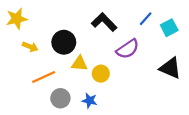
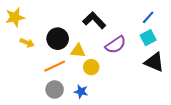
blue line: (146, 19) -> (148, 17), moved
cyan square: (169, 28) -> (148, 38), moved
yellow triangle: (79, 64) -> (78, 51), moved
orange line: (44, 77) -> (55, 66), moved

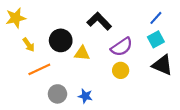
yellow arrow: (27, 43) -> (29, 45), turned 32
orange line: (55, 66) -> (39, 69), moved
yellow circle: (91, 67) -> (121, 70), moved

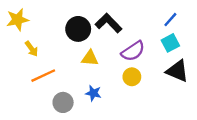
black circle: (61, 40) -> (78, 29), moved
blue star: (85, 96) -> (93, 93), moved

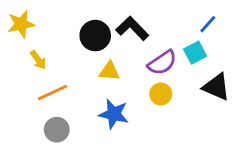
cyan square: (170, 43) -> (195, 53), moved
blue star: (93, 93) -> (114, 114), size x1.5
gray circle: (63, 102) -> (57, 130), moved

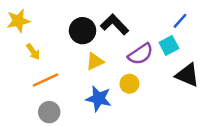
yellow triangle: (109, 71) -> (95, 62), turned -30
yellow circle: (161, 94) -> (129, 84), moved

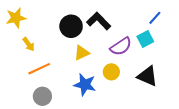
black triangle: (187, 75) -> (147, 76), moved

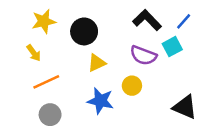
yellow star: (16, 18) -> (44, 21), moved
black L-shape: (99, 21) -> (147, 20), moved
purple semicircle: (121, 46) -> (143, 55), turned 55
black triangle: (147, 76) -> (185, 107), moved

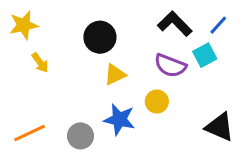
yellow star: (44, 21) -> (24, 25), moved
orange line: (46, 82) -> (30, 133), moved
gray circle: (50, 115) -> (81, 136), moved

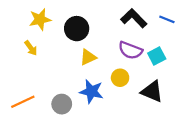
yellow star: (24, 25) -> (40, 19), moved
blue line: (218, 25) -> (167, 19), turned 70
cyan square: (205, 55) -> (157, 56), moved
black triangle: (220, 127) -> (152, 91), moved

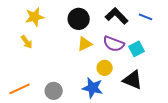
black circle: (77, 29) -> (79, 19), moved
yellow triangle: (88, 57) -> (85, 44), moved
blue star: (91, 91) -> (93, 88), moved

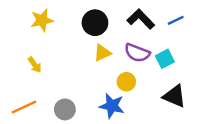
blue line: (146, 17) -> (176, 20), turned -48
yellow arrow: (27, 42) -> (35, 65), moved
black triangle: (133, 80) -> (175, 96), moved

